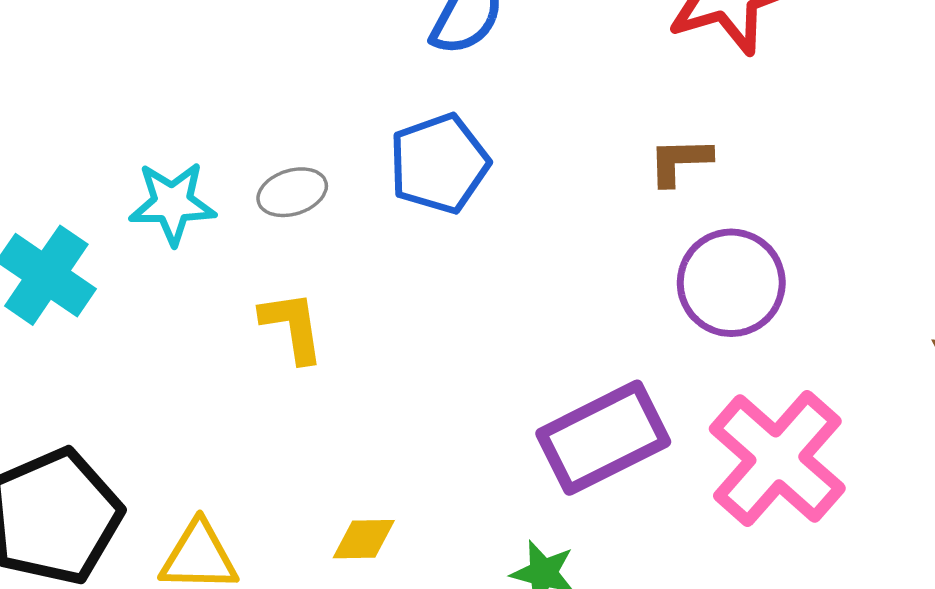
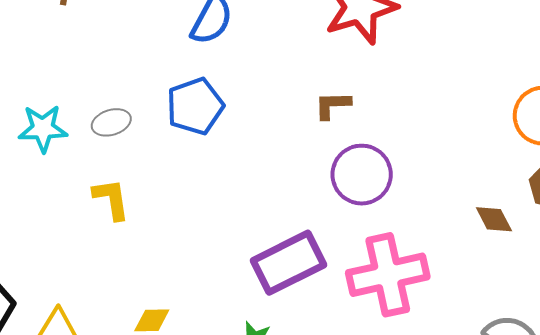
pink cross: (777, 458) -> (388, 275), turned 36

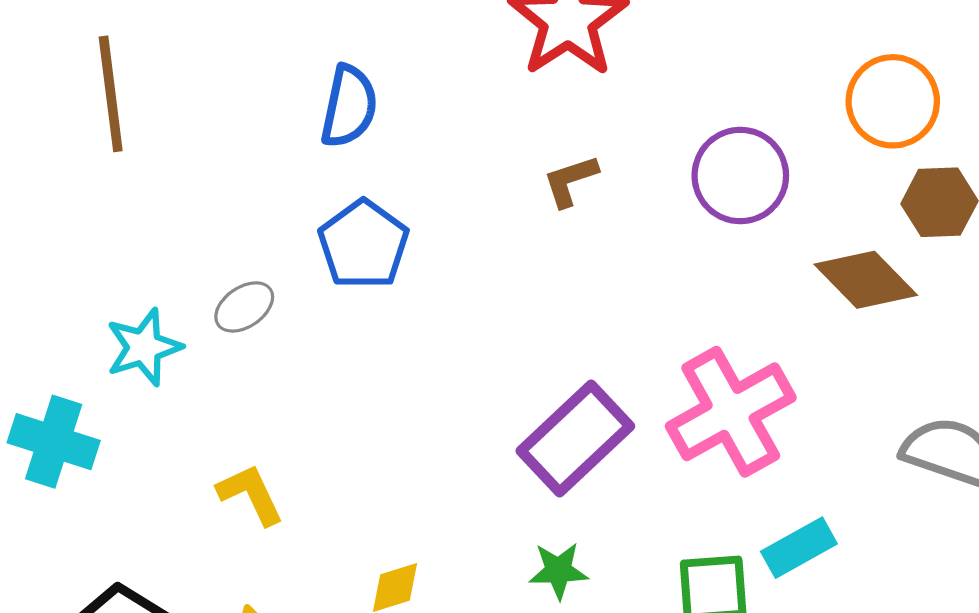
purple circle: (362, 175) -> (740, 176), moved
yellow L-shape: (111, 199) -> (251, 494), moved
brown diamond: (494, 219) -> (866, 280), size x1.6

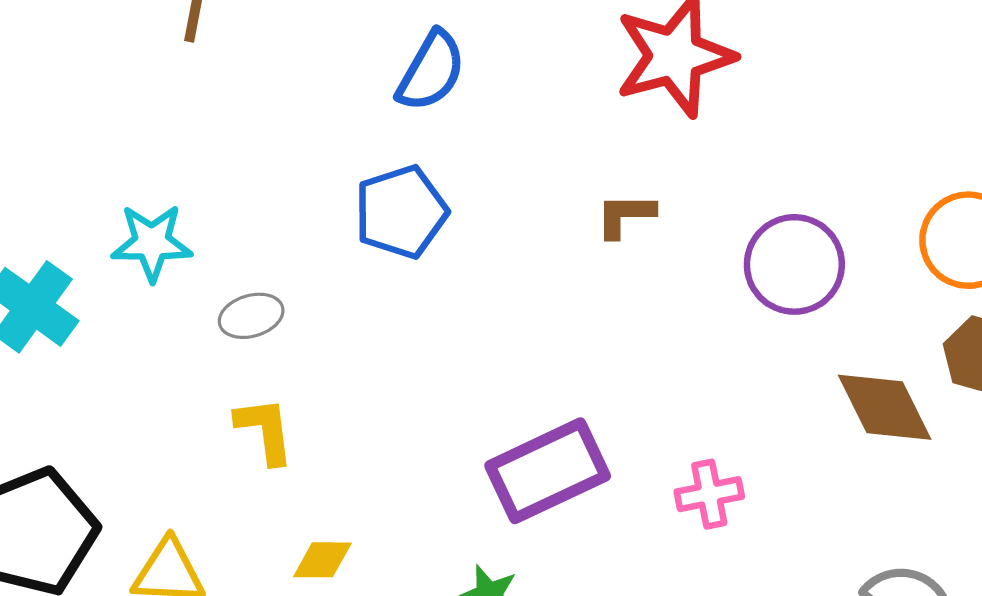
gray ellipse: (244, 307) -> (251, 316), moved
pink cross: (731, 412) -> (709, 494), size x0.5
yellow L-shape: (251, 494) -> (265, 430), moved

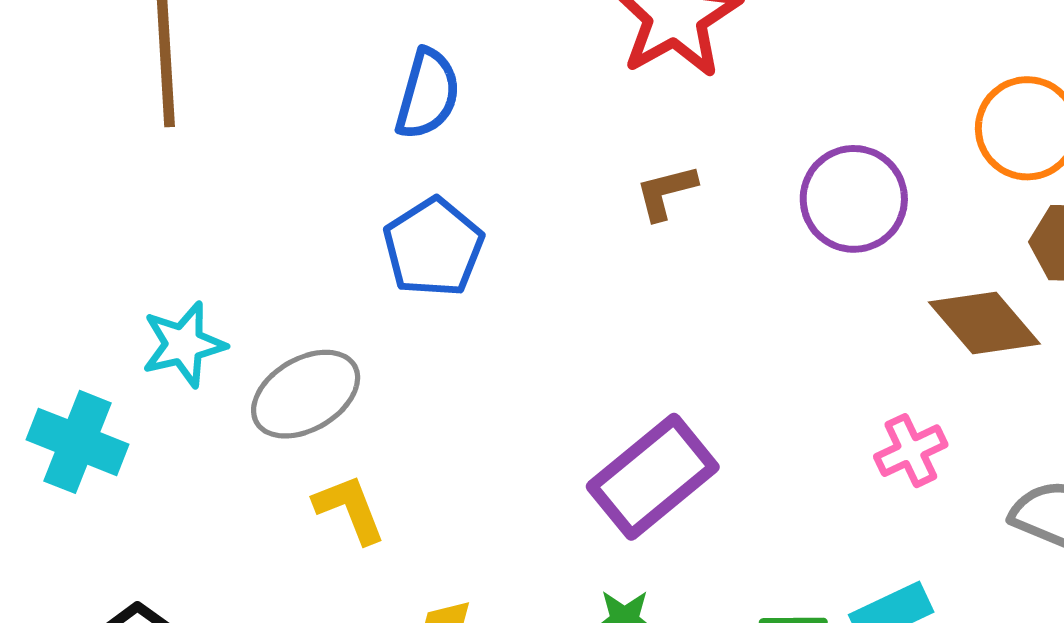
gray ellipse: (251, 316) -> (306, 394), size x1.6
pink cross: (709, 494) -> (911, 451), moved

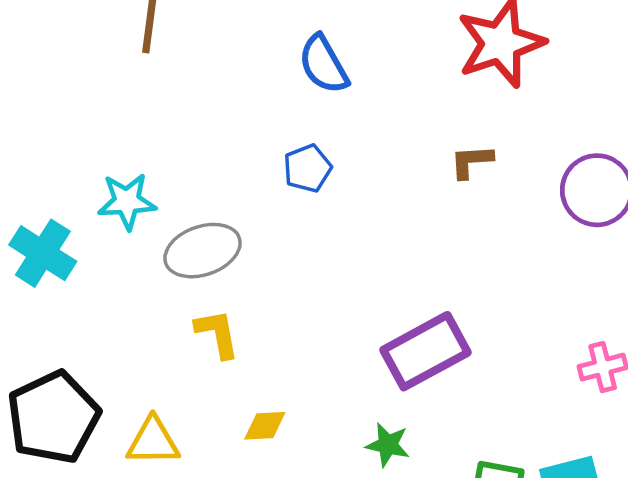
blue semicircle: (428, 94) -> (324, 64), turned 124
blue pentagon: (433, 247) -> (308, 168), size x0.7

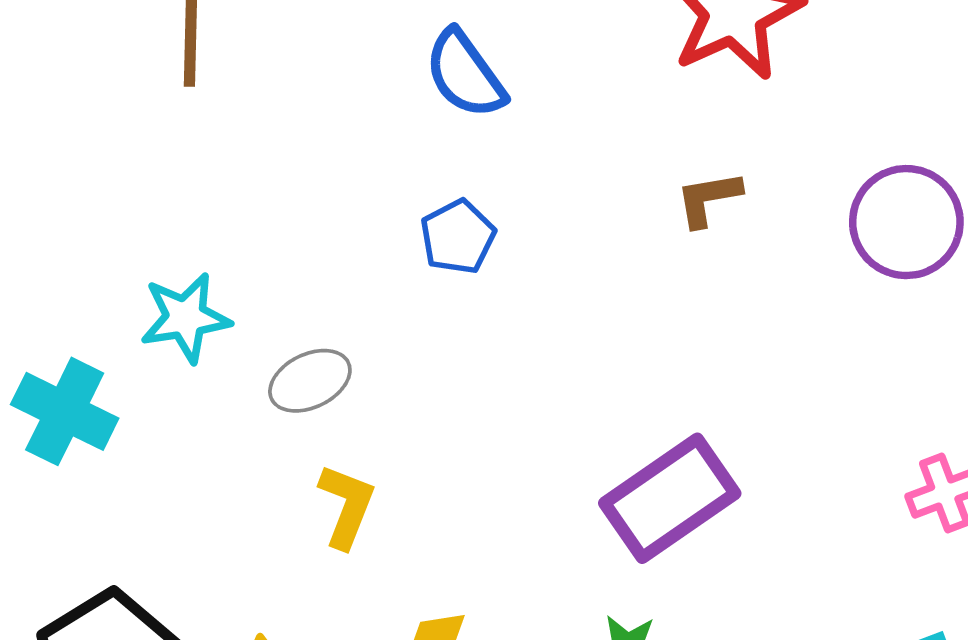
gray ellipse: (203, 251) -> (310, 381), size x0.7
yellow L-shape: (217, 334) -> (347, 506), turned 38

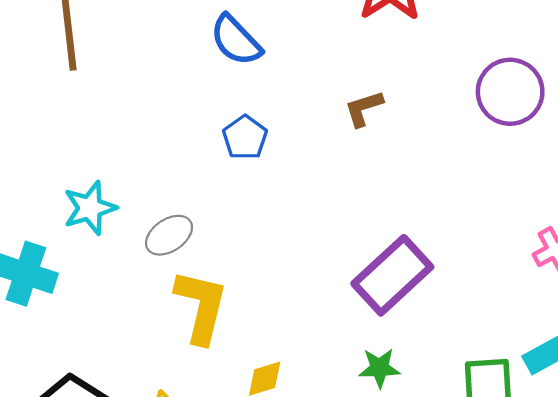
brown L-shape: (708, 199) -> (364, 108), moved
yellow L-shape: (347, 506) -> (201, 306), size x1.5

